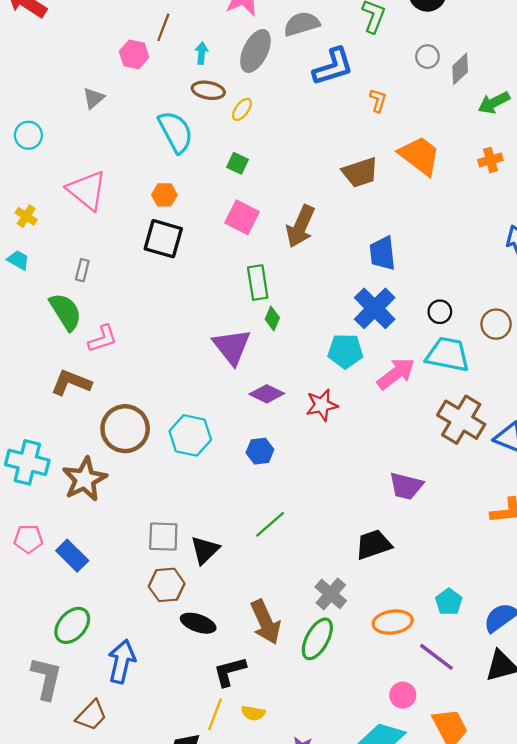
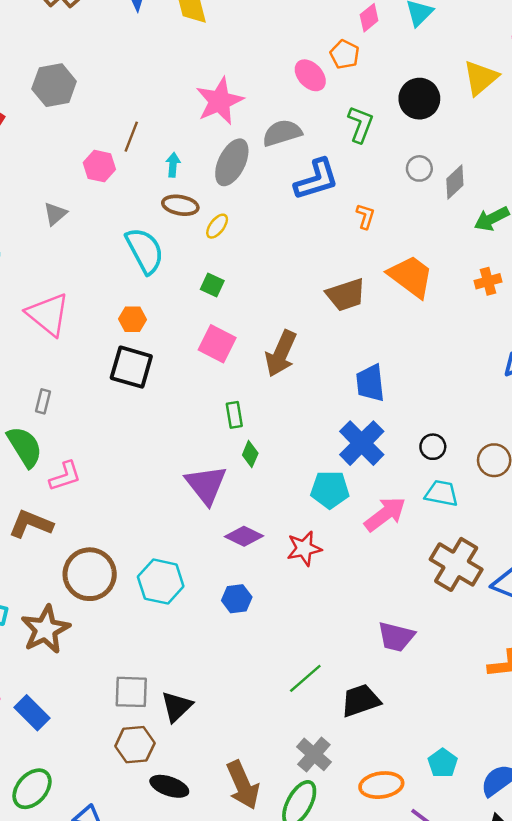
green rectangle: (258, 283) -> (234, 415), size x0.7
cyan trapezoid: (448, 354) -> (441, 493), size x0.7
green line: (270, 524) -> (305, 678), moved

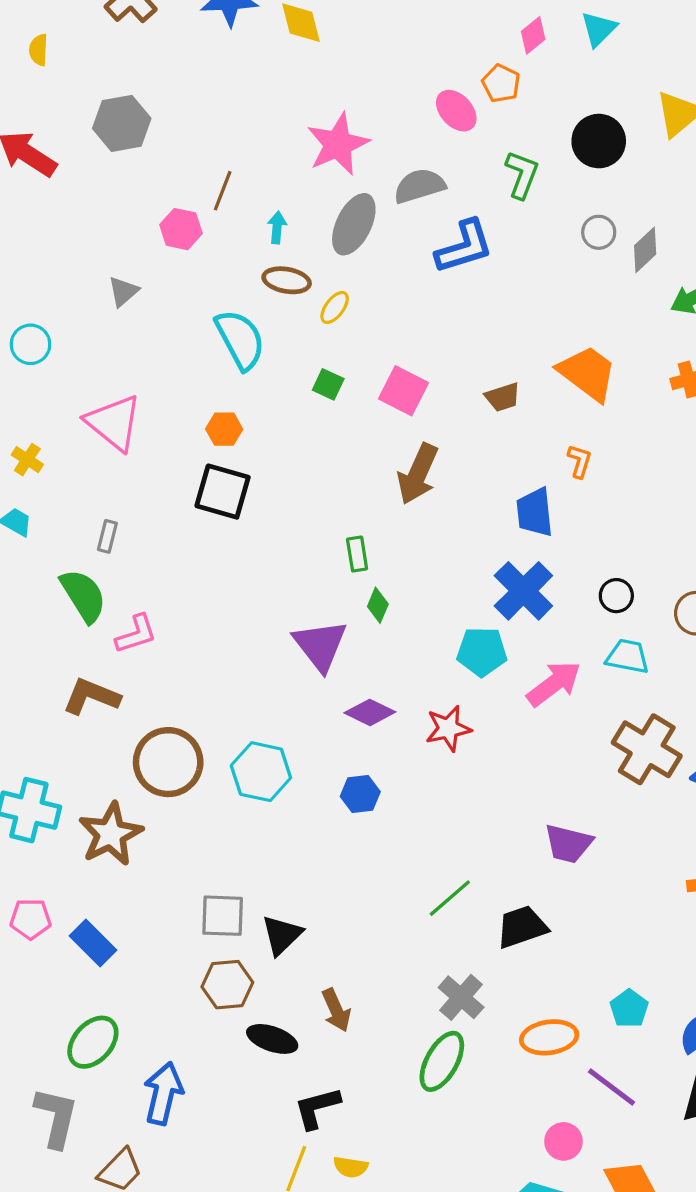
orange L-shape: (365, 216) -> (580, 461), moved
brown trapezoid: (346, 295) -> (503, 397), size x0.7
pink square: (217, 344) -> (403, 391), moved
brown arrow: (243, 785) -> (336, 1010), moved, size x0.7

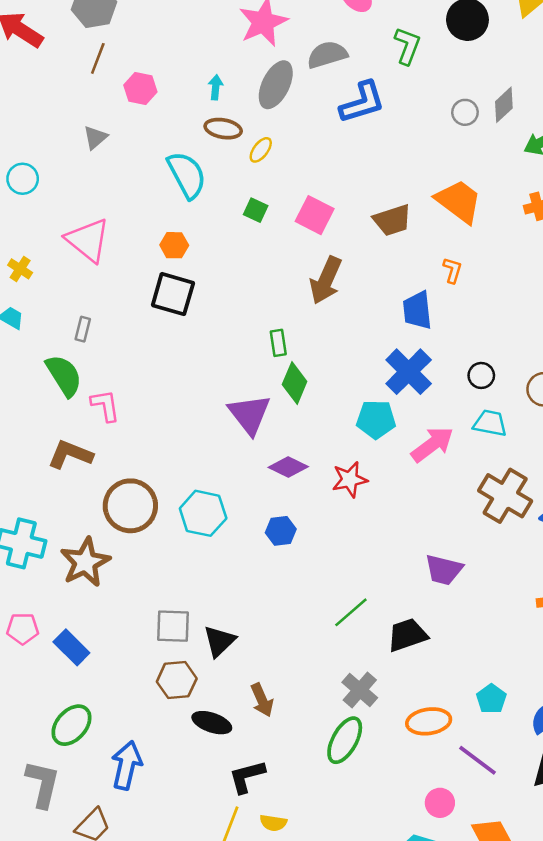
brown line: (223, 191) -> (98, 58), moved
gray circle: (599, 232) -> (465, 112), moved
brown trapezoid: (503, 397) -> (392, 220), size x1.4
green diamond: (378, 605) -> (295, 383), size x1.5
pink L-shape: (136, 634) -> (105, 406), turned -81

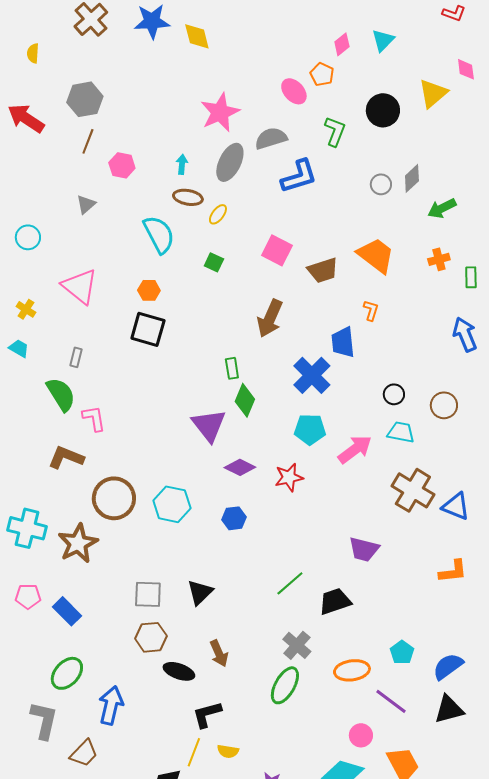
pink square: (315, 215) -> (277, 250), moved
blue cross: (409, 372) -> (312, 375), moved
black triangle: (219, 641) -> (200, 592), moved

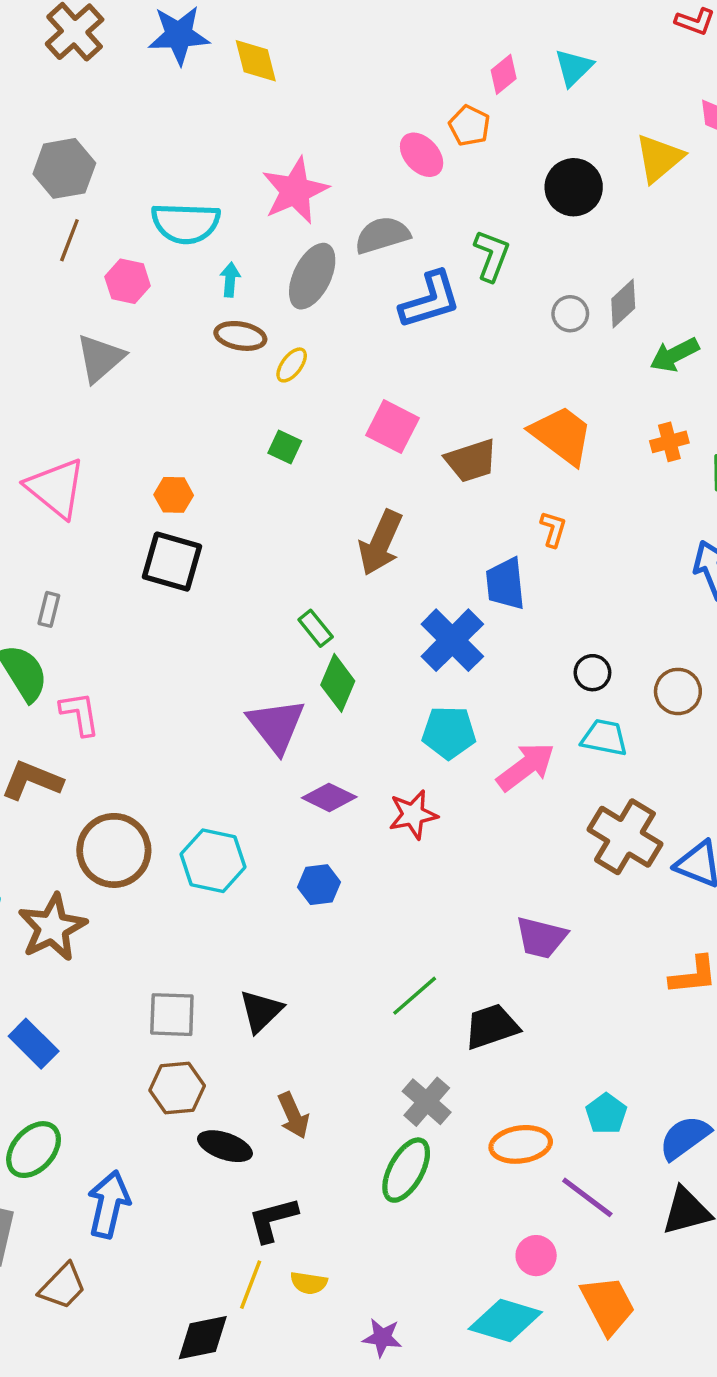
green L-shape: (335, 131) -> (492, 256), moved
gray triangle: (86, 204) -> (100, 358), moved, size x1.5
cyan semicircle: (159, 234) -> (186, 223), moved, turned 120
green rectangle: (232, 368) -> (316, 628), turned -30

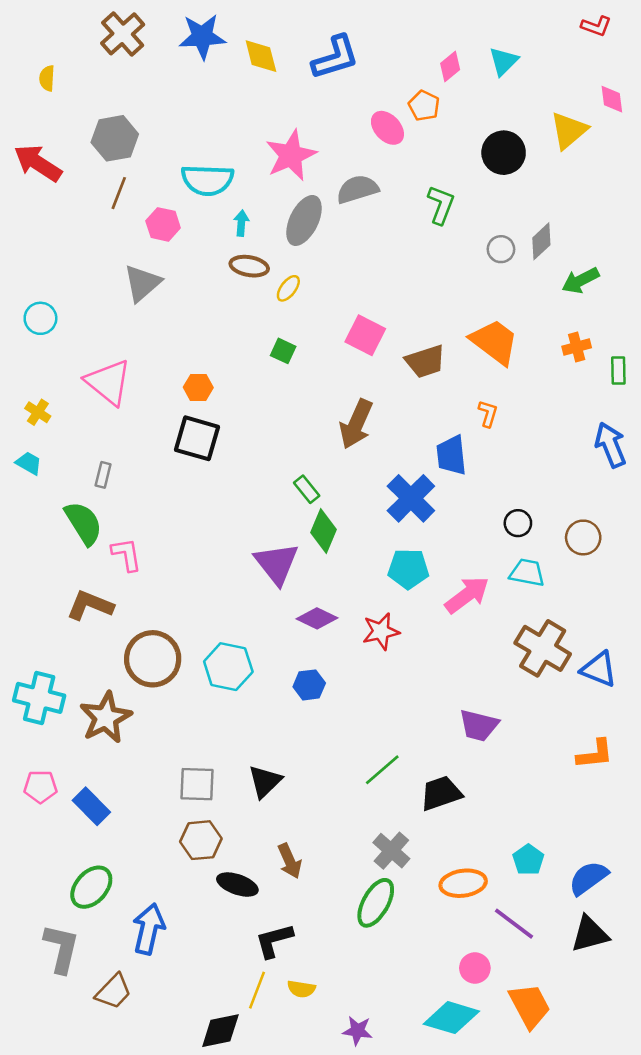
blue L-shape: (430, 300) -> (335, 57), moved

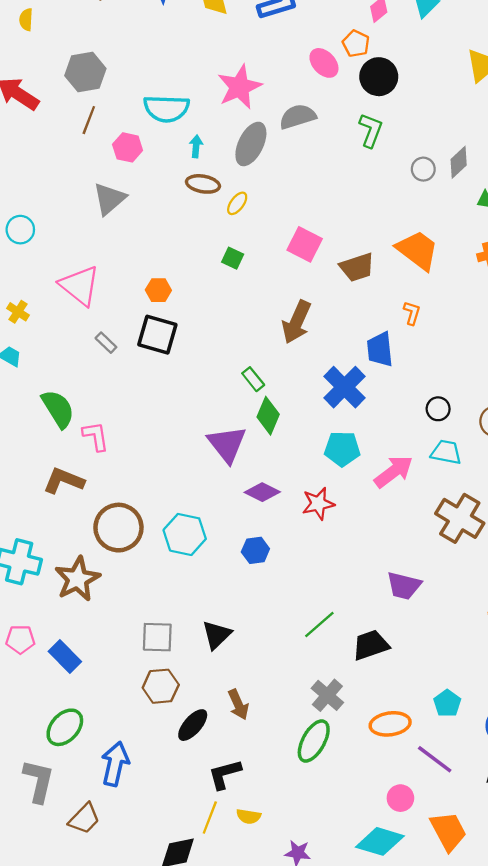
black circle: (504, 153) -> (379, 77), moved
gray rectangle: (103, 475) -> (106, 343), moved, turned -60
black ellipse: (237, 885) -> (193, 725), turned -68

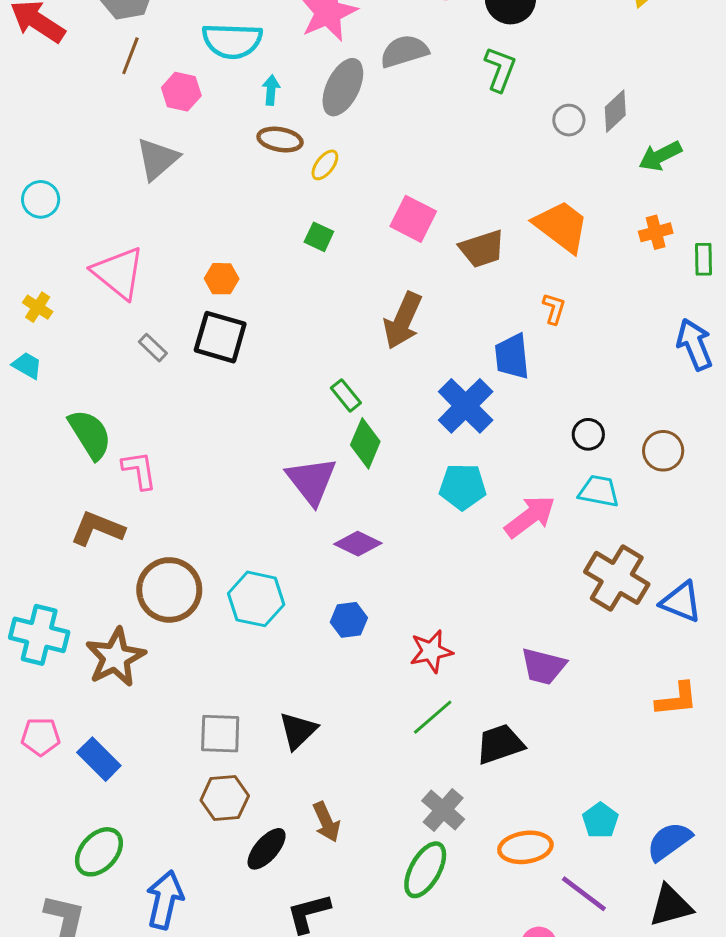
red star: (318, 504) -> (431, 651), moved

